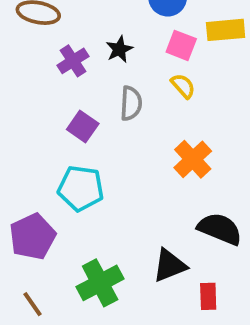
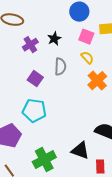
orange cross: (193, 159) -> (97, 81), moved
black triangle: (170, 265) -> (80, 151), turned 42

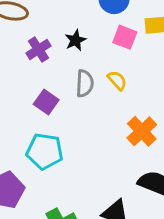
yellow semicircle: (87, 58) -> (117, 80), moved
orange cross: (97, 81) -> (142, 131), moved

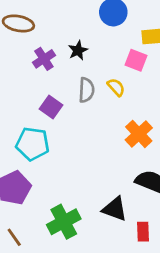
pink square: (125, 37) -> (136, 60), moved
cyan pentagon: (45, 151) -> (33, 144), moved

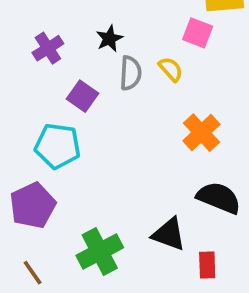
black star: (78, 50) -> (109, 39), moved
purple cross: (44, 59) -> (48, 48), moved

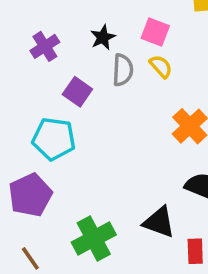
pink square: (198, 33) -> (155, 32), moved

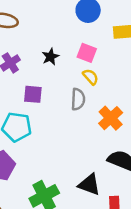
gray semicircle: (123, 70) -> (78, 99), moved
purple square: (77, 92) -> (33, 94), turned -30

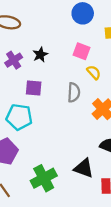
black star: (50, 57) -> (40, 55), moved
yellow semicircle: (91, 77) -> (94, 72), moved

